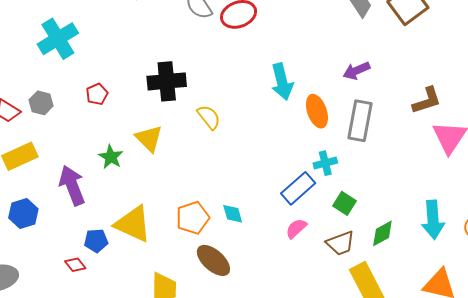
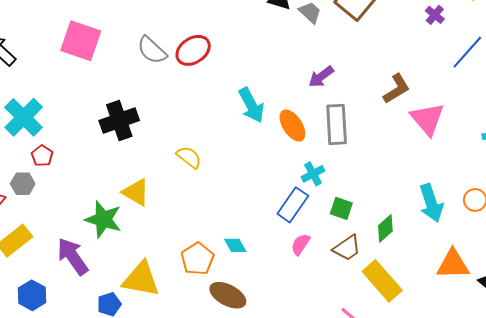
black cross: (167, 81) -> (119, 120), moved
red pentagon: (97, 94) -> (42, 156), moved
green star: (111, 157) -> (103, 219), size x1.5

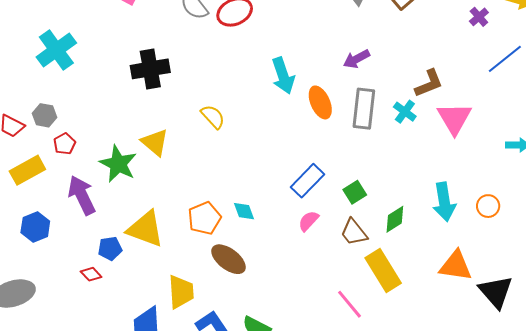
red pentagon: (42, 156) -> (65, 144), moved
cyan cross: (313, 174) -> (405, 112), moved, turned -35
green square: (341, 208) -> (355, 192), turned 30
brown trapezoid: (347, 248) -> (354, 232), turned 76

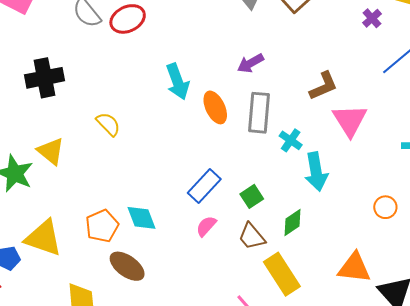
cyan cross: (405, 112) -> (291, 140), moved
cyan arrow: (444, 202) -> (316, 172), moved
cyan diamond: (244, 211) -> (142, 218), size x1.4

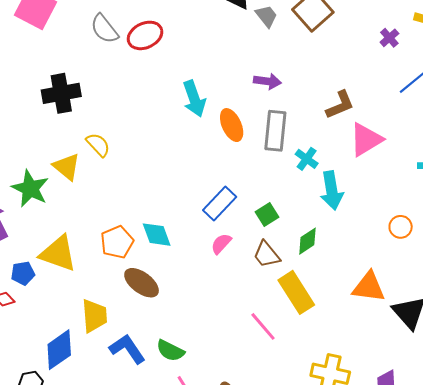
purple arrow: (251, 63) -> (267, 81), turned -144
pink triangle: (350, 120) -> (366, 140), turned 30
yellow semicircle: (108, 124) -> (98, 145), moved

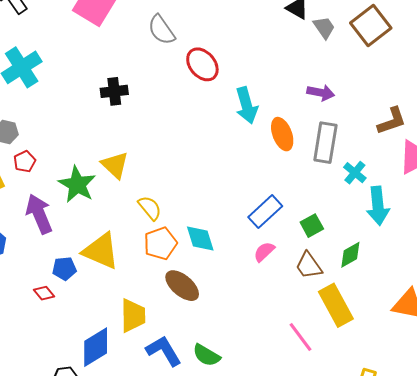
red ellipse: (145, 35) -> (202, 64), moved, turned 72
black cross: (61, 93) -> (114, 91), size x0.7
yellow semicircle: (98, 145) -> (150, 208), moved

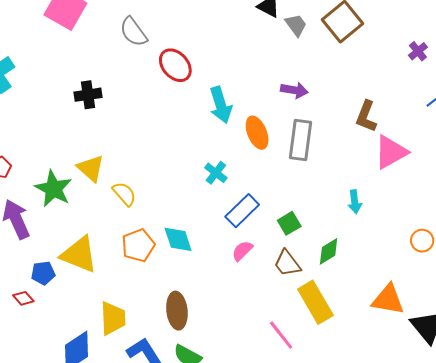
brown L-shape: (392, 121) -> (366, 116), turned 132
cyan cross: (355, 173) -> (216, 173), moved
cyan arrow: (378, 206) -> (355, 202), size x0.6
yellow semicircle: (150, 208) -> (124, 194), moved
brown ellipse: (182, 286) -> (177, 311), moved, turned 45

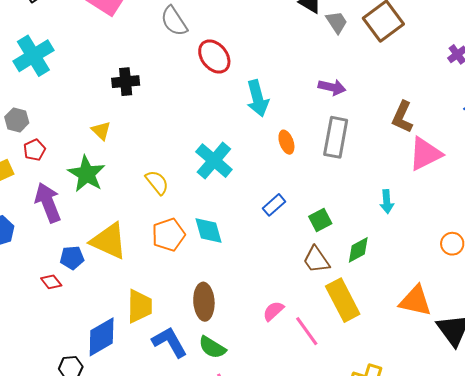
orange ellipse: (257, 133) -> (286, 142), moved, size x0.7
yellow triangle: (91, 168) -> (101, 131), moved, size x0.7
cyan cross: (216, 173) -> (214, 161), moved, size x1.6
blue rectangle: (242, 211) -> (274, 205), size x0.7
pink semicircle: (242, 251) -> (273, 311), moved

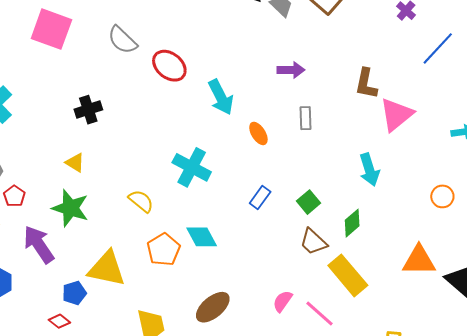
gray rectangle: (336, 137) -> (305, 118), size x0.6
cyan arrow: (387, 202) -> (369, 170), size x1.4
brown ellipse: (204, 302) -> (213, 307), turned 66

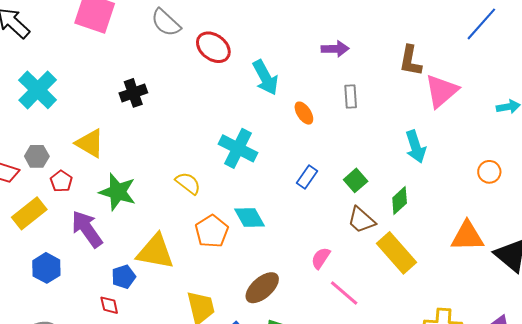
yellow triangle: (75, 163) -> (90, 143), moved, size x1.5
pink semicircle: (282, 301) -> (321, 258), moved
pink line: (319, 314) -> (344, 293), moved
red diamond: (59, 321) -> (109, 305), turned 40

